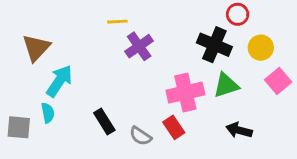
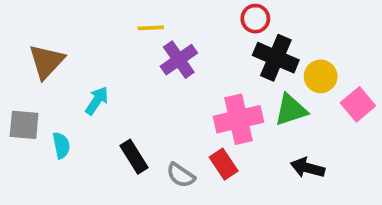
red circle: (238, 14) -> (255, 19), moved
yellow circle: (261, 48) -> (321, 76), moved
cyan arrow: (59, 81) -> (97, 101), moved, size x0.7
gray square: (19, 127) -> (24, 125), moved

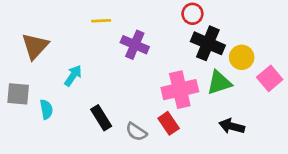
yellow line: (151, 28) -> (101, 21), moved
purple cross: (179, 60) -> (135, 45), turned -32

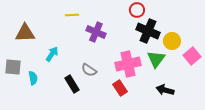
brown triangle: (35, 46) -> (25, 33), turned 45
green triangle: (219, 83) -> (156, 59), turned -36
gray semicircle: (136, 132) -> (89, 70), moved

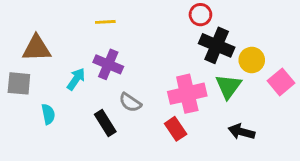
purple cross: (96, 32) -> (108, 64), moved
gray square: (13, 67) -> (19, 83), moved

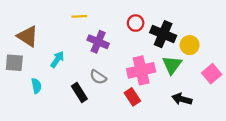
red circle: (200, 15) -> (136, 23), moved
brown triangle: (37, 48) -> (28, 36), turned 35
purple cross: (108, 64) -> (98, 42), moved
pink square: (281, 82) -> (212, 74), moved

